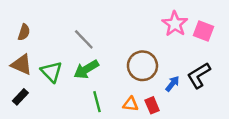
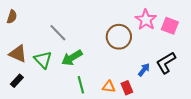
brown semicircle: (24, 32) -> (12, 17), moved
gray line: (84, 39) -> (58, 33), moved
brown circle: (142, 66) -> (119, 37), moved

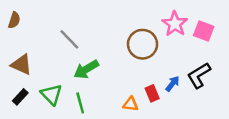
green triangle: (43, 60) -> (51, 95), moved
green line: (81, 85) -> (80, 103), moved
red rectangle: (127, 88) -> (152, 93), moved

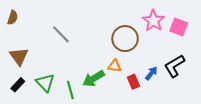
brown triangle: (21, 65) -> (19, 56), turned 30
green arrow: (86, 69) -> (94, 79), moved
orange triangle: (131, 104) -> (115, 66), moved

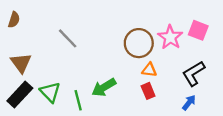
pink star: (153, 21) -> (170, 37), moved
orange triangle: (115, 66) -> (149, 70), moved
blue arrow: (151, 73) -> (189, 103), moved
black rectangle: (18, 85) -> (20, 94), size x1.6

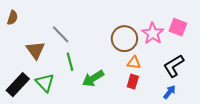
brown triangle: (21, 63) -> (35, 50), moved
red rectangle: (148, 91) -> (133, 82), turned 40
green line: (78, 100) -> (70, 62), moved

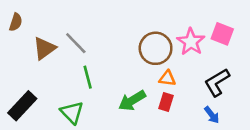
brown triangle: (35, 50) -> (44, 48), moved, turned 30
green arrow: (93, 78) -> (132, 101), moved
green triangle: (45, 83) -> (72, 112), moved
blue arrow: (169, 92) -> (212, 115), turned 104

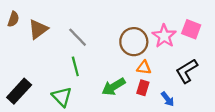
gray line: (76, 43) -> (78, 37), moved
brown triangle: (44, 48) -> (38, 29), moved
blue arrow: (212, 115) -> (168, 99), moved

